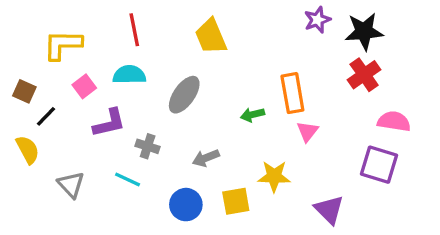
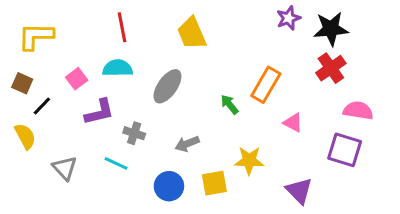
yellow L-shape: (63, 45) -> (36, 36), moved
orange rectangle: (292, 93) -> (266, 85), turned 40
green arrow: (252, 115) -> (230, 104), turned 65
pink triangle: (307, 131) -> (293, 123), moved, turned -40

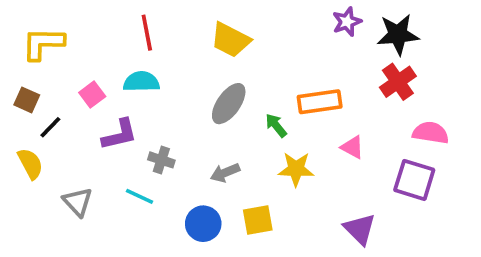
yellow trapezoid: (192, 33) -> (230, 40), turned -40
orange rectangle: (266, 85) -> (320, 102), turned 52
gray ellipse: (167, 86) -> (229, 104), moved
yellow star: (249, 160) -> (296, 169), moved

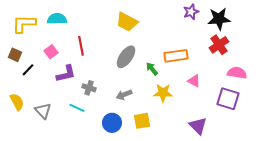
red line: (147, 33) -> (81, 46), moved
cyan semicircle: (141, 82) -> (57, 19), moved
yellow semicircle: (30, 164) -> (17, 102), moved

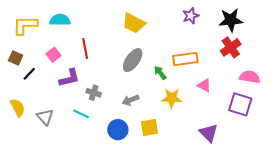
purple star: (191, 12) -> (191, 16), moved

